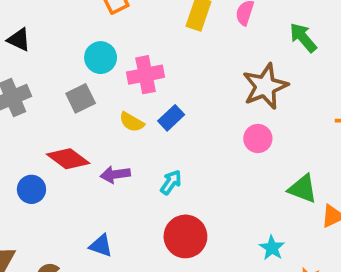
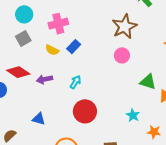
cyan circle: (101, 58) -> (24, 14), moved

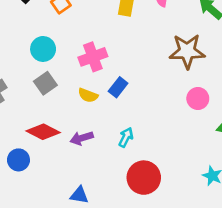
brown star: (124, 27) -> (187, 51), turned 30
pink circle: (122, 55) -> (198, 98), moved

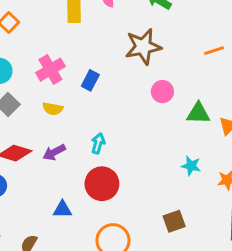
blue rectangle: (118, 87) -> (90, 80), moved
red circle: (144, 178) -> (102, 184), moved

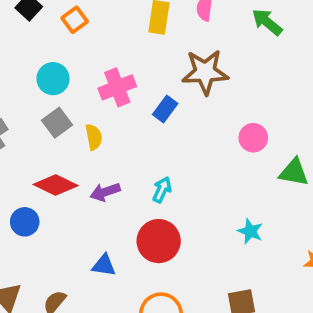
brown star: (143, 47) -> (205, 72), moved
yellow semicircle: (53, 109) -> (94, 137), moved, turned -120
cyan star: (191, 166) -> (250, 231), moved

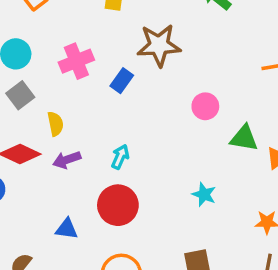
yellow semicircle: (94, 137) -> (55, 124), moved

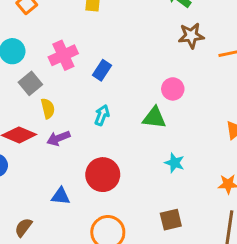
brown star: (159, 45) -> (191, 36), moved, size x0.7
gray square: (20, 95) -> (30, 83), moved
green triangle: (244, 138) -> (154, 118), moved
cyan arrow: (120, 157) -> (102, 115), moved

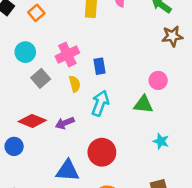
blue rectangle: (102, 70) -> (99, 66), turned -42
yellow semicircle: (48, 108) -> (75, 84), moved
cyan arrow: (102, 115) -> (100, 103), size x1.5
blue triangle: (61, 196) -> (68, 171), size x1.5

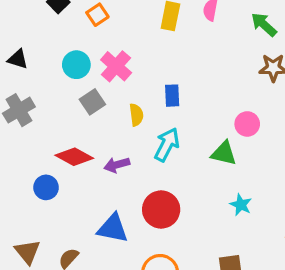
pink cross: (67, 55) -> (116, 66), moved, turned -30

